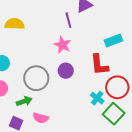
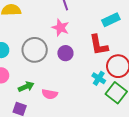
gray circle: (36, 78) -> (35, 50), moved
pink semicircle: (41, 118) -> (50, 94), moved

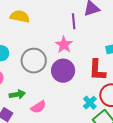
purple circle: (65, 53) -> (63, 71), size x1.5
pink semicircle: (50, 94) -> (38, 107), turned -56

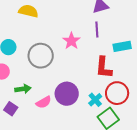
purple line: (74, 21) -> (97, 30), moved
purple circle: (63, 71) -> (67, 94), moved

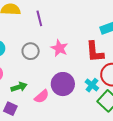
purple line: (97, 30) -> (39, 18), moved
pink star: (71, 41) -> (59, 48), moved
gray circle: (41, 56) -> (31, 51), size x0.7

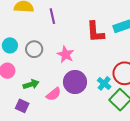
pink star: (59, 48) -> (65, 54), moved
gray circle: (31, 51) -> (34, 49), moved
red L-shape: (95, 52) -> (95, 32), moved

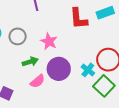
green arrow: (31, 84) -> (30, 62), moved

